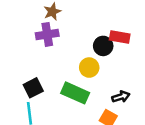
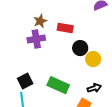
red rectangle: (120, 37) -> (65, 28), moved
yellow circle: (89, 68) -> (93, 59), moved

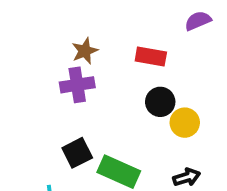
red rectangle: (65, 28) -> (151, 57), moved
black square: (25, 81) -> (77, 153), moved

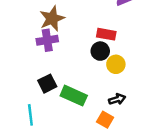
brown star: (85, 51) -> (52, 19), size x1.5
red rectangle: (151, 57) -> (106, 34), moved

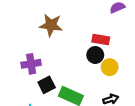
brown star: (52, 19) -> (51, 25), turned 30
purple cross: (47, 40) -> (31, 64), moved

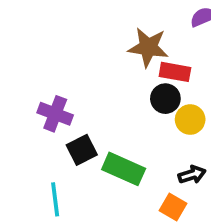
brown star: (51, 25) -> (148, 47), moved
purple cross: (31, 64) -> (55, 114), turned 30

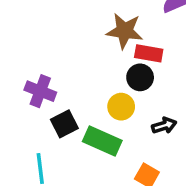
yellow circle: (190, 120) -> (121, 107), moved
black arrow: (192, 175) -> (164, 126), moved

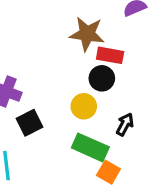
black arrow: (164, 126) -> (125, 124), turned -45
green rectangle: (102, 141) -> (90, 147), moved

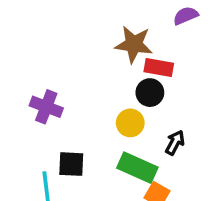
black square: (29, 123) -> (71, 164), moved, turned 30

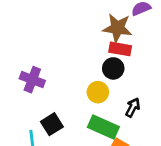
brown star: (134, 44) -> (117, 28), moved
black square: (71, 164) -> (52, 124), turned -35

